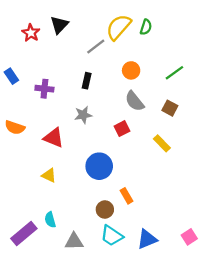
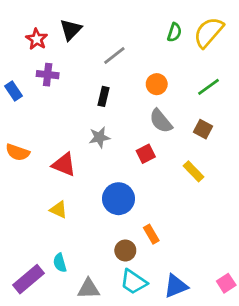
yellow semicircle: (119, 27) -> (209, 32), moved
purple cross: (44, 89) -> (48, 75), moved

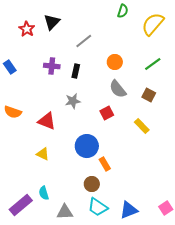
green semicircle: (174, 32) -> (123, 11), moved
purple cross: (48, 75) -> (52, 66), moved
orange rectangle: (151, 234) -> (105, 164), moved

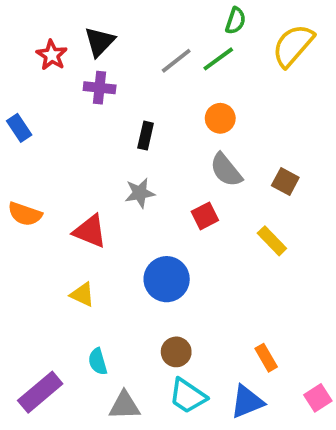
gray line: (84, 41) -> (176, 61), moved
green line: (153, 64) -> (218, 59), moved
purple cross: (52, 66) -> (100, 88), moved
orange rectangle: (105, 164) -> (266, 358), moved
cyan semicircle: (44, 193) -> (98, 361), moved

